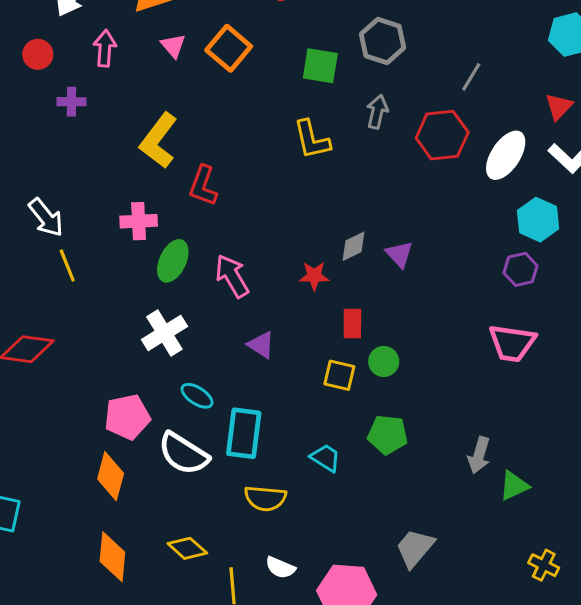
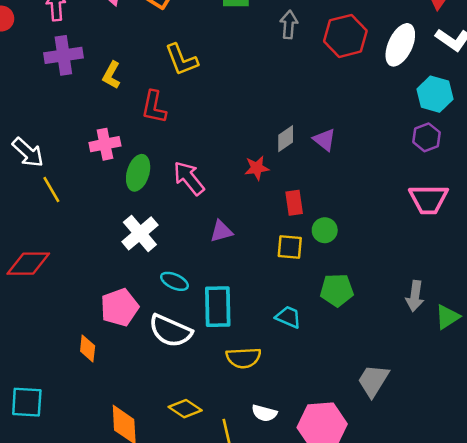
purple cross: (71, 102) -> (63, 55), moved, size x1.6
yellow L-shape: (312, 139) -> (181, 60), moved
yellow L-shape: (158, 141) -> (111, 75), size x0.6
purple triangle: (261, 345) -> (221, 231), turned -40
orange diamond: (111, 476) -> (88, 349), moved, size x0.7

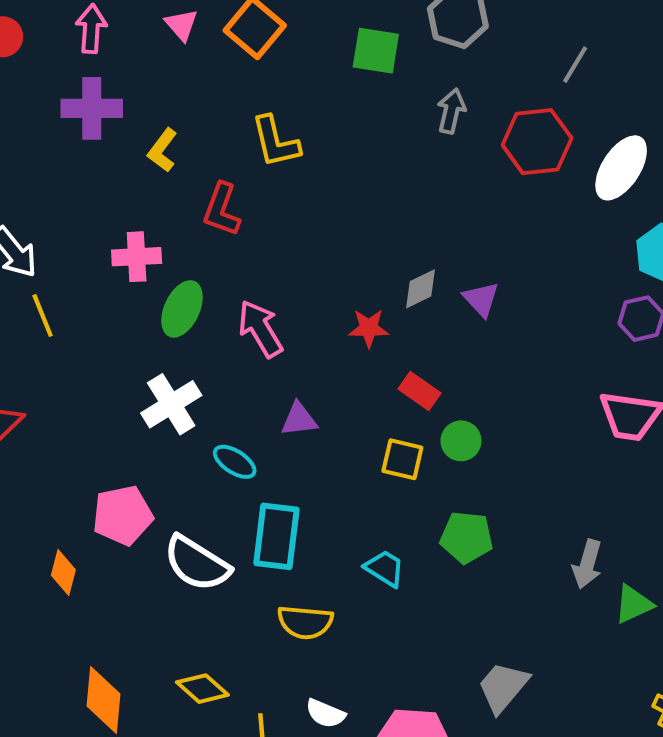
red rectangle: (294, 203) -> (420, 391), turned -55
cyan ellipse: (174, 281) -> (235, 462), moved

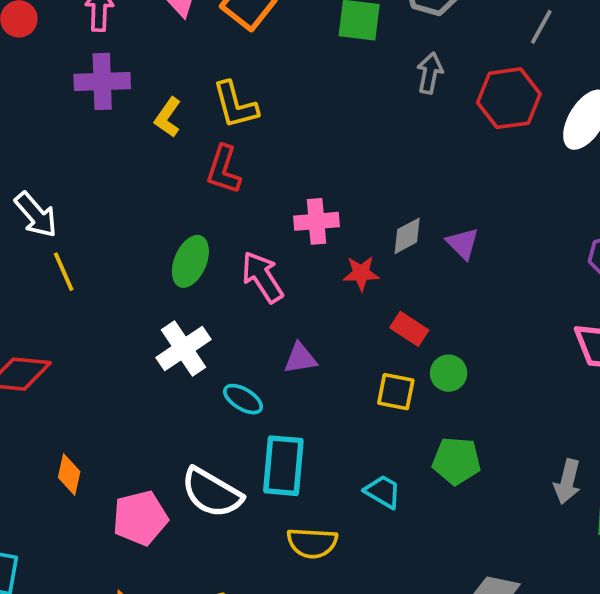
yellow L-shape: (275, 142) -> (235, 105), moved
pink cross: (137, 257) -> (316, 221), moved
pink pentagon: (123, 515) -> (140, 518), moved
orange diamond: (63, 572) -> (69, 475), moved

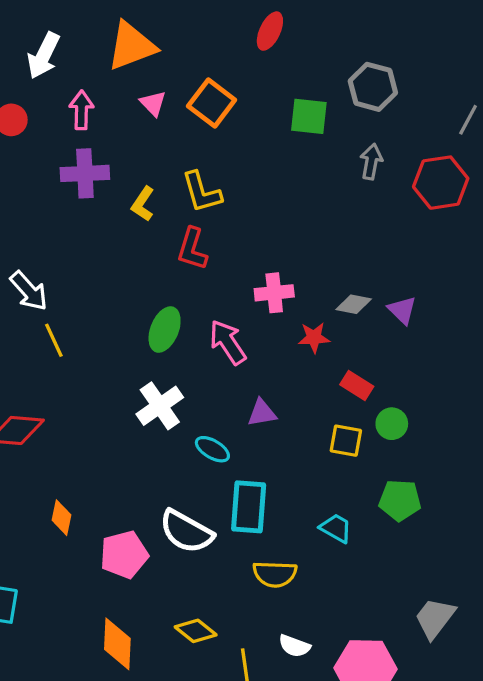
gray diamond: (407, 236) -> (354, 304), turned 40

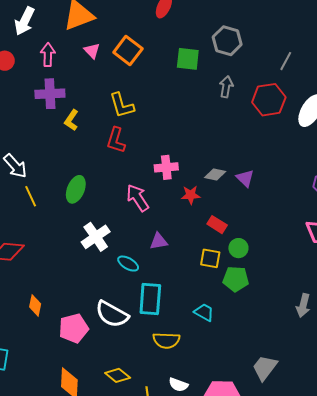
yellow L-shape: (143, 204) -> (71, 120), moved
green ellipse: (165, 330) -> (76, 189), moved
green pentagon: (400, 500) -> (236, 279), moved

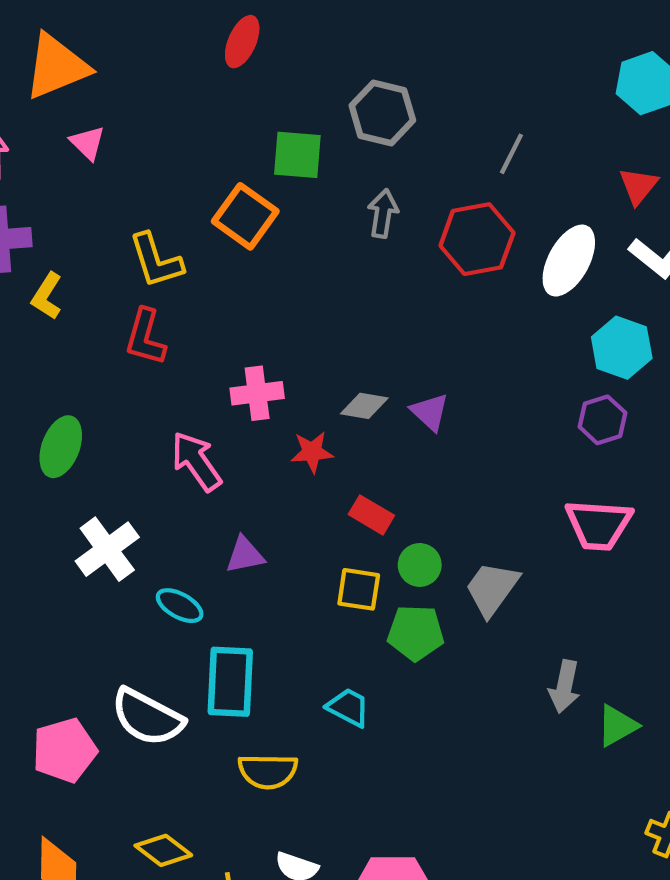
orange square: (128, 50) -> (245, 216), moved
gray trapezoid: (265, 368) -> (492, 589), moved

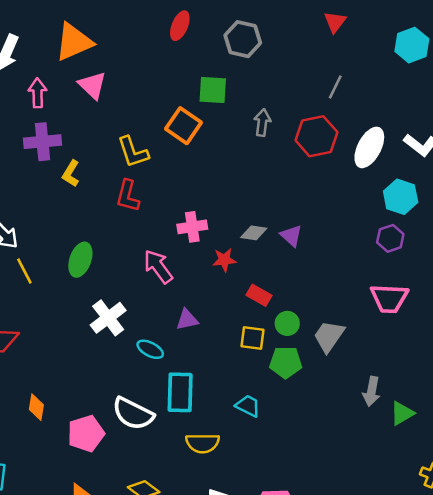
gray hexagon: (382, 113) -> (243, 39), moved
pink triangle: (88, 143) -> (92, 85), size x1.4
red triangle: (638, 186) -> (335, 22), moved

